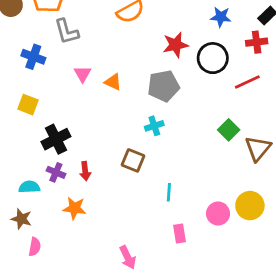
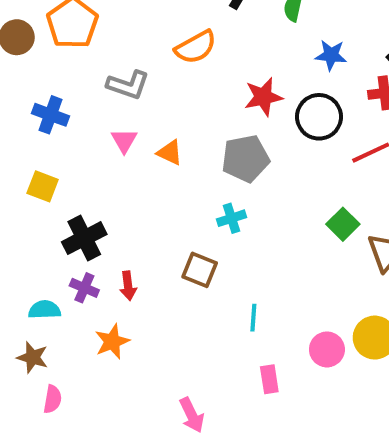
gray L-shape: (67, 31) -> (128, 85), moved, turned -56
orange star: (75, 208) -> (112, 342), turned -30

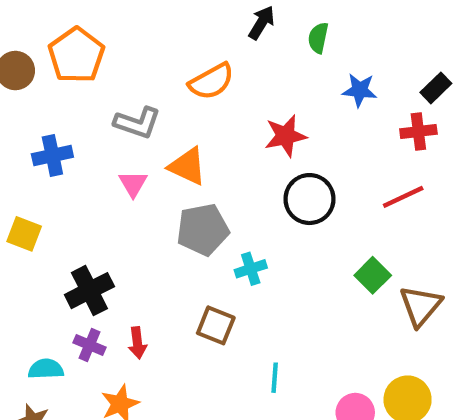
blue cross: (51, 115) -> (52, 155), turned -32
black circle: (319, 117) -> (309, 199), moved
orange triangle: (170, 153) -> (187, 166), moved, size x1.4
gray pentagon: (245, 159) -> (203, 230), moved
yellow square: (43, 186) -> (24, 234), moved

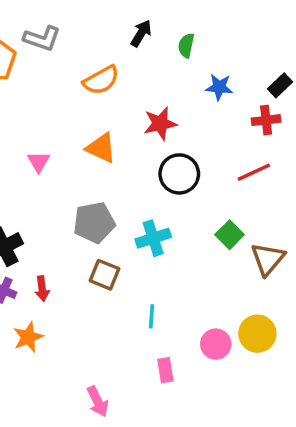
gray L-shape: (137, 123) -> (42, 38), moved
orange triangle: (187, 166) -> (101, 148), moved
gray pentagon: (203, 230) -> (94, 223), moved
cyan cross: (251, 269) -> (153, 238), moved, size x1.4

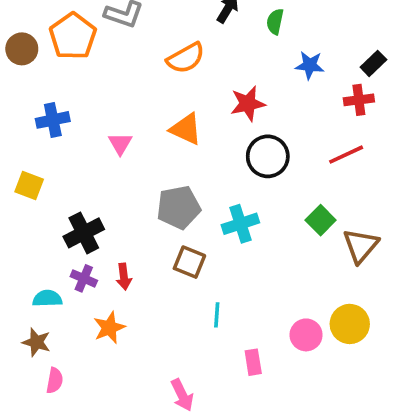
cyan line: (151, 316) -> (217, 315), moved

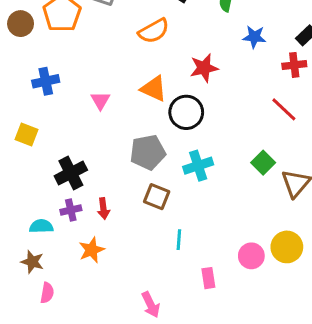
red line: (346, 155) -> (284, 109), turned 68
black circle: (268, 156) -> (186, 112), moved
purple cross: (84, 278) -> (71, 210), turned -36

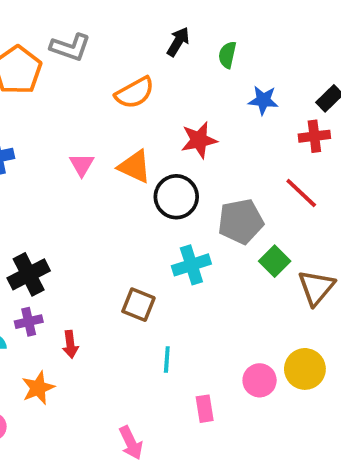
pink triangle: (100, 100) -> (82, 165), moved
gray pentagon: (148, 152) -> (241, 221), moved
red arrow: (103, 209) -> (70, 344), moved
orange star: (92, 250) -> (38, 388), moved

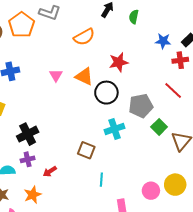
blue star: (263, 100) -> (163, 41), moved
red arrow: (70, 344) -> (50, 171), turned 64

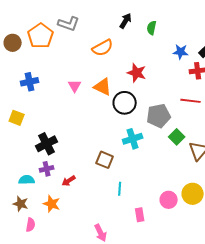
red star: (119, 62) -> (137, 73), turned 30
red line: (173, 91) -> (191, 101), turned -36
orange star: (33, 195) -> (52, 204), turned -30

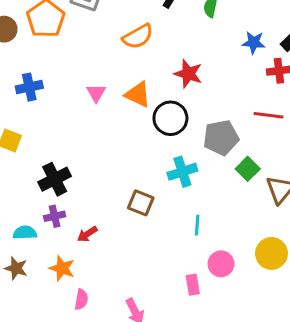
cyan line: (120, 189) -> (197, 225), moved
pink circle: (169, 200) -> (221, 264), moved
pink semicircle: (31, 225) -> (81, 299), moved

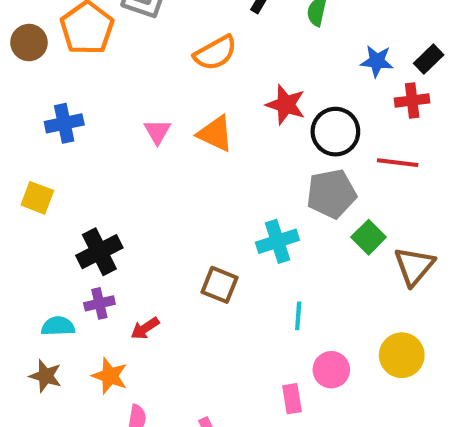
black circle: (170, 118) -> (335, 132), moved

